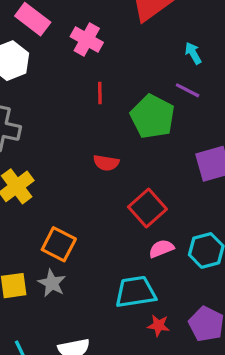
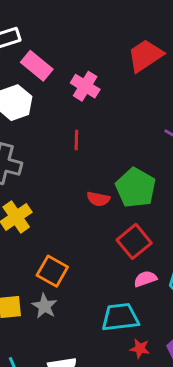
red line: (100, 93) -> (76, 140), moved
green pentagon: (153, 117) -> (136, 188), moved

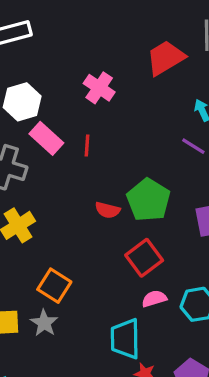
pink rectangle: (37, 66) -> (46, 138), moved
cyan trapezoid: (120, 317) -> (125, 339), turned -87

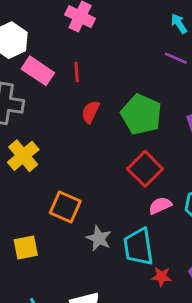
red semicircle: (108, 210) -> (90, 112), moved, turned 110
gray star: (44, 323) -> (99, 238), moved

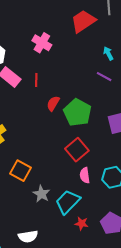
red semicircle: (90, 112) -> (53, 103), moved
pink semicircle: (160, 206) -> (85, 175), turned -77
cyan trapezoid: (138, 247) -> (68, 202), turned 48

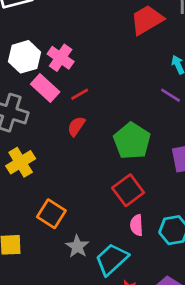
pink cross: (42, 43) -> (61, 58), moved
red line: (36, 80) -> (80, 94), turned 56
red semicircle: (53, 103) -> (76, 126), moved

